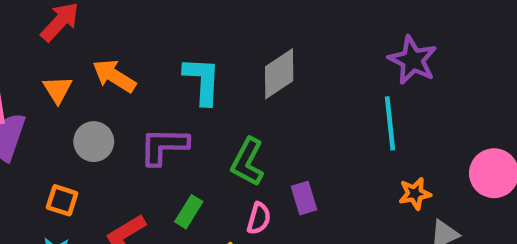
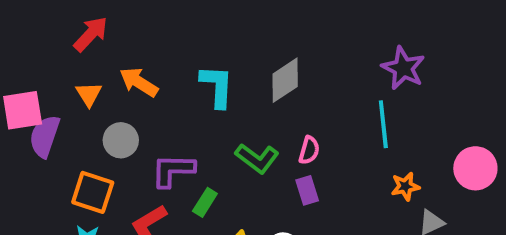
purple L-shape: (164, 146) -> (173, 170), moved
green L-shape: (248, 162) -> (257, 158), turned -81
orange square: (62, 200) -> (93, 192), size x1.5
pink semicircle: (259, 218) -> (309, 150), moved

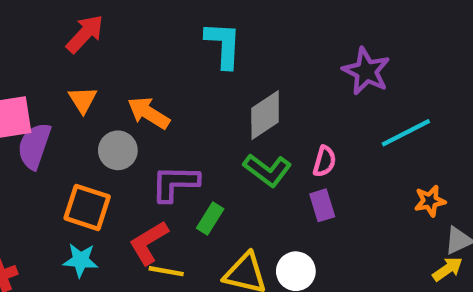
purple star: (403, 68) -> (366, 71), moved
gray diamond: (285, 80) -> (265, 115), moved
orange arrow: (139, 82) -> (149, 113), moved
cyan L-shape: (217, 86) -> (223, 45), moved
cyan line: (383, 124) -> (406, 133), turned 69

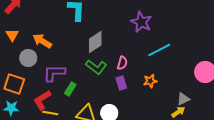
orange star: (430, 201) -> (150, 81), moved

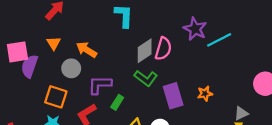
cyan line: (159, 50) -> (219, 40), moved
pink semicircle: (122, 63) -> (163, 49), moved, size x1.5
purple rectangle: (121, 83) -> (173, 96), size x1.6

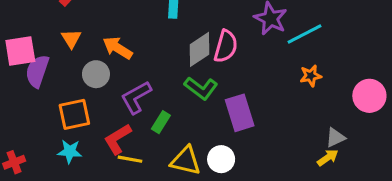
purple L-shape: (100, 85) -> (136, 97), turned -30
orange star: (205, 94) -> (311, 76), moved
orange square: (56, 97) -> (74, 114), turned -30

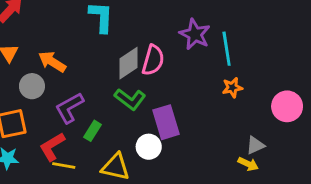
cyan line: (305, 34) -> (227, 49), turned -72
yellow arrow: (328, 158) -> (248, 164), turned 60
white circle: (221, 159) -> (149, 147), moved

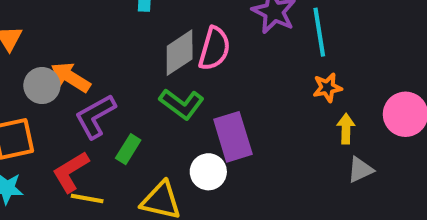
orange arrow: (52, 62) -> (71, 77), moved
yellow arrow: (248, 164) -> (346, 129), moved, turned -114

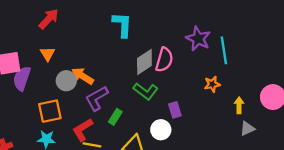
orange star: (327, 88) -> (212, 84), moved
purple rectangle: (233, 137) -> (175, 110), size x0.6

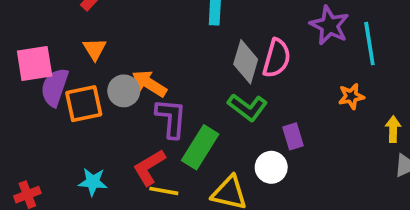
gray diamond: (144, 62) -> (246, 62), turned -40
purple L-shape: (97, 98) -> (171, 118), turned 124
orange square: (50, 111) -> (84, 104), moved
green rectangle: (115, 117) -> (200, 147), size x1.6

